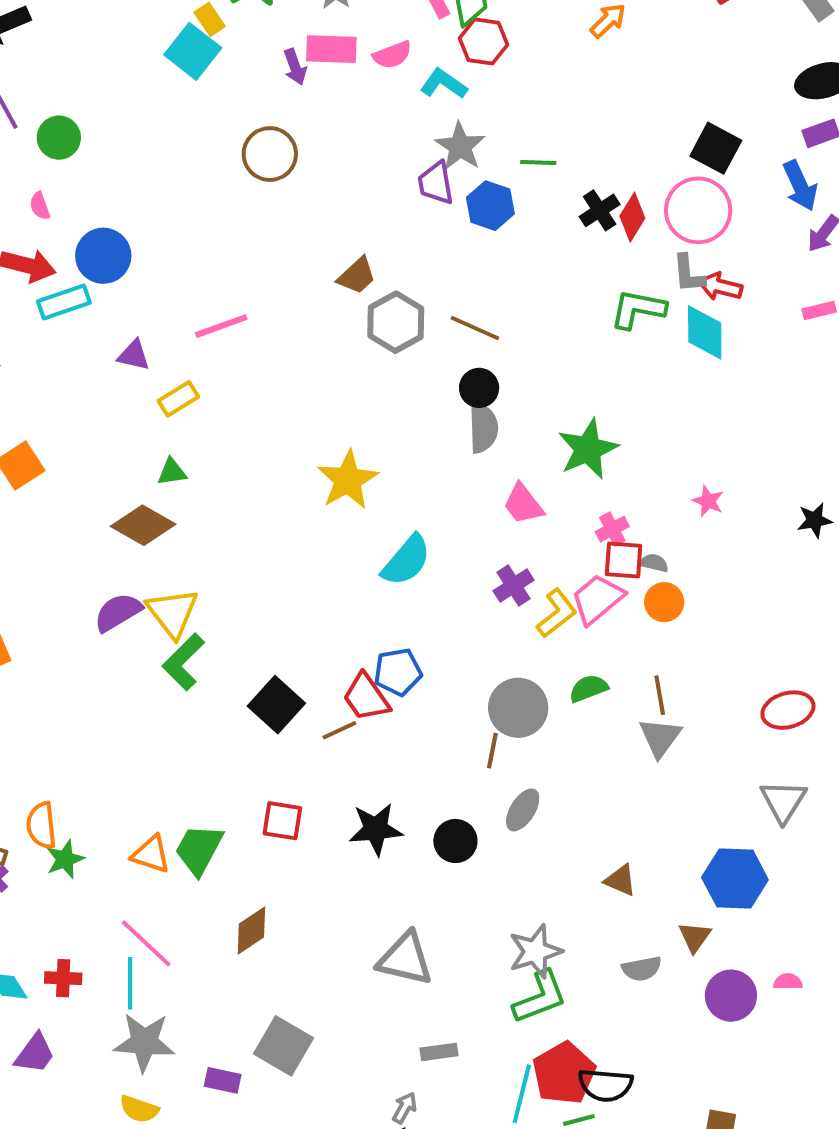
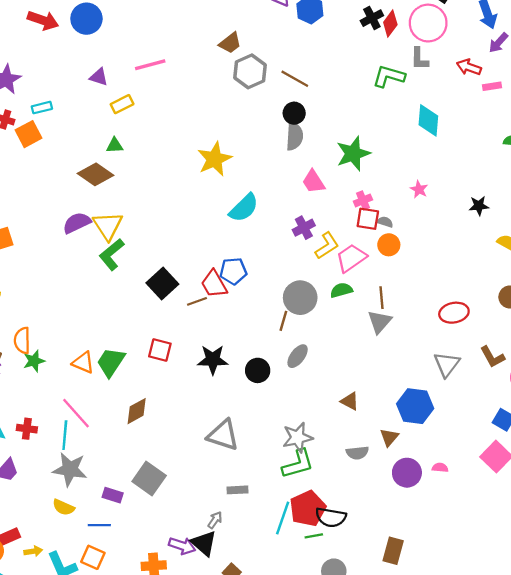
red arrow: (720, 287) -> (469, 67), moved
cyan rectangle: (64, 302) -> (42, 108), moved, size x0.7
cyan diamond: (705, 332) -> (428, 120), moved
pink trapezoid: (597, 599) -> (351, 258), moved

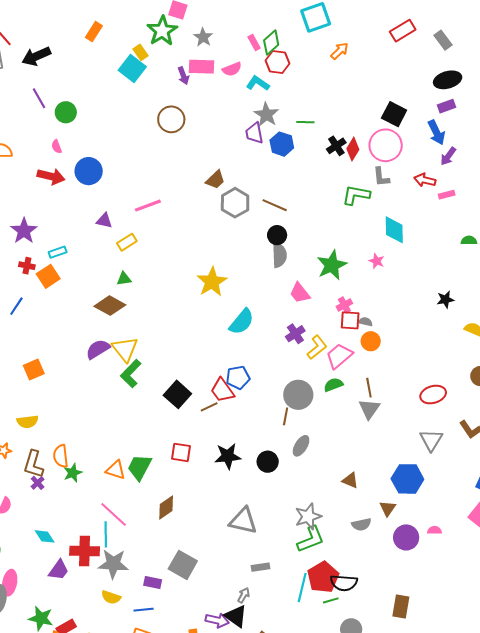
pink star: (419, 189) -> (377, 261), moved
red cross: (27, 429) -> (85, 551), moved, size x1.6

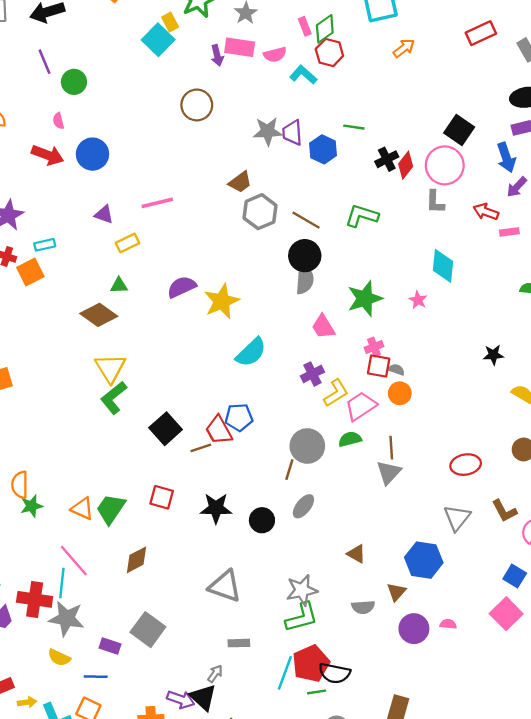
gray star: (266, 115) -> (268, 131), moved, turned 30
green L-shape: (356, 195) -> (362, 216), moved
black circle: (277, 235) -> (305, 256), size x1.4
purple semicircle: (98, 349) -> (182, 287), moved

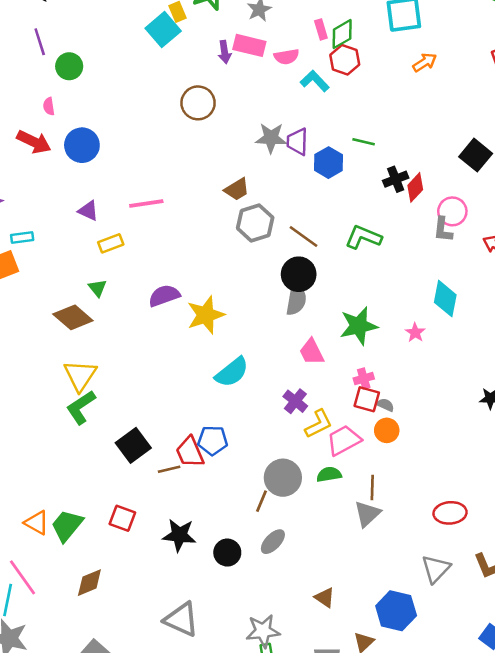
pink circle: (445, 165) -> (452, 211), moved, size x0.7
green triangle: (119, 285) -> (97, 288), turned 48
purple cross: (312, 374) -> (295, 401), turned -30

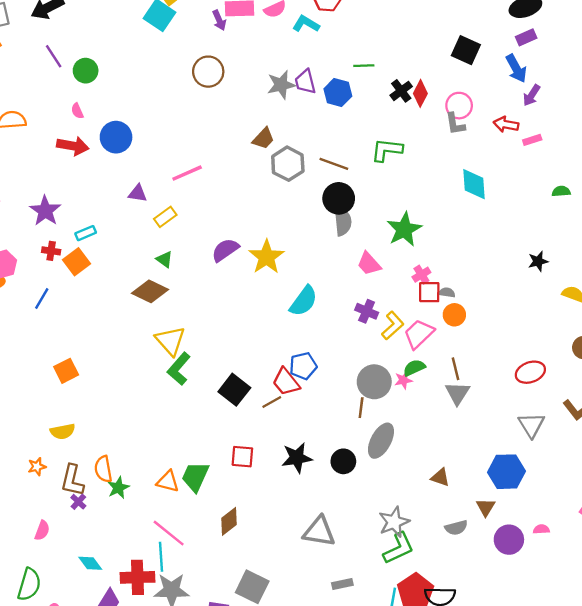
pink star: (415, 333) -> (403, 380), moved, turned -30
gray ellipse: (273, 542) -> (381, 441), size x1.4

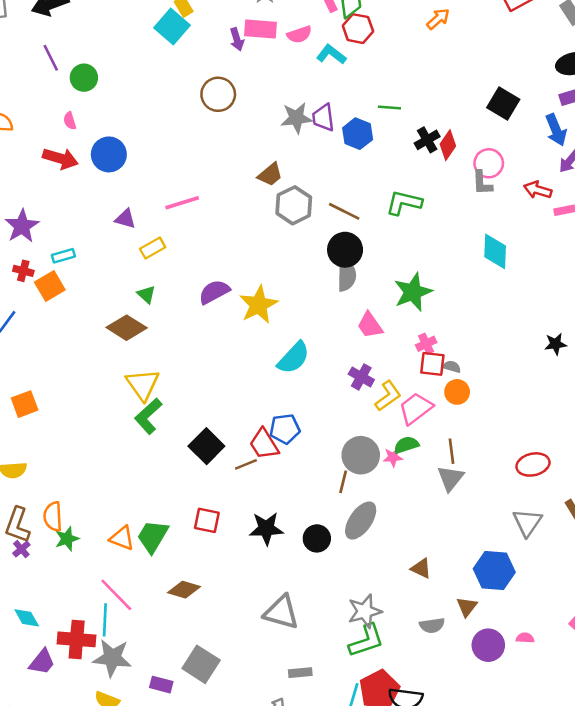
brown diamond: (229, 521) -> (184, 590), turned 48

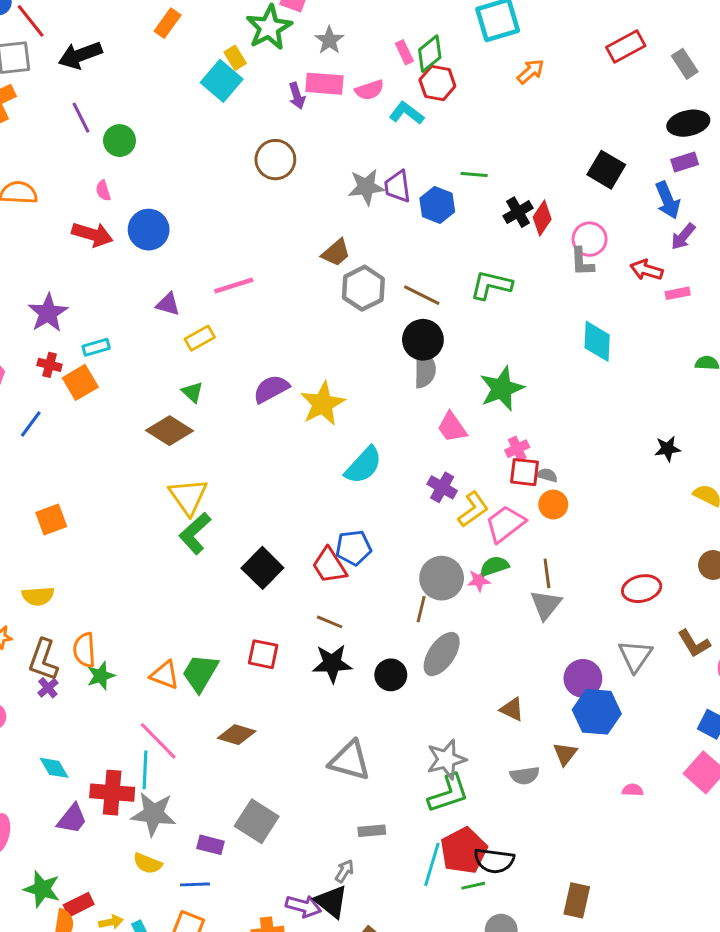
brown line: (246, 464) -> (330, 622), moved, turned 45
purple circle: (488, 645) -> (583, 678), moved

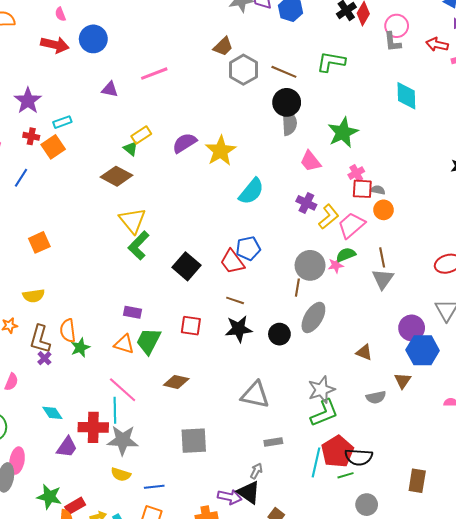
yellow rectangle: (200, 338) -> (141, 135), moved
gray square: (257, 821) -> (194, 441), turned -32
purple rectangle: (210, 845) -> (132, 312), moved

